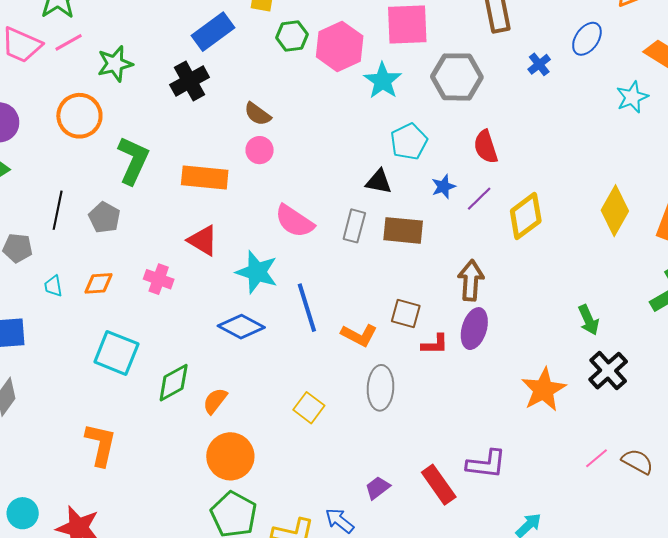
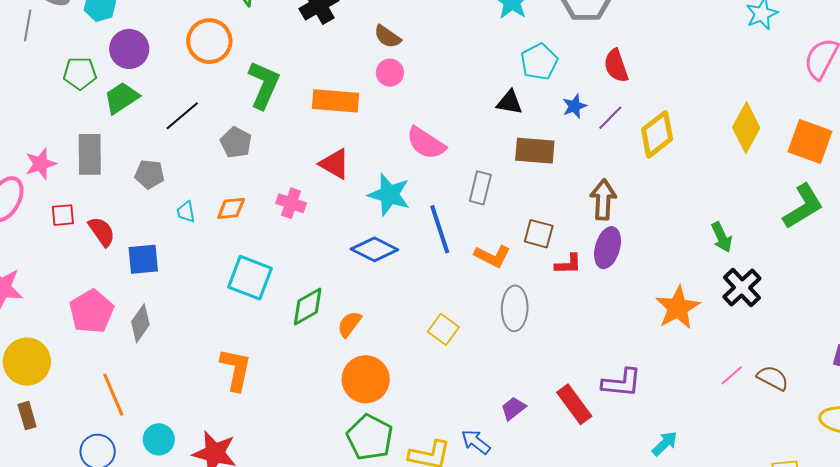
black line: (58, 210) -> (182, 116), moved, turned 39
gray rectangle: (354, 226) -> (480, 188), moved

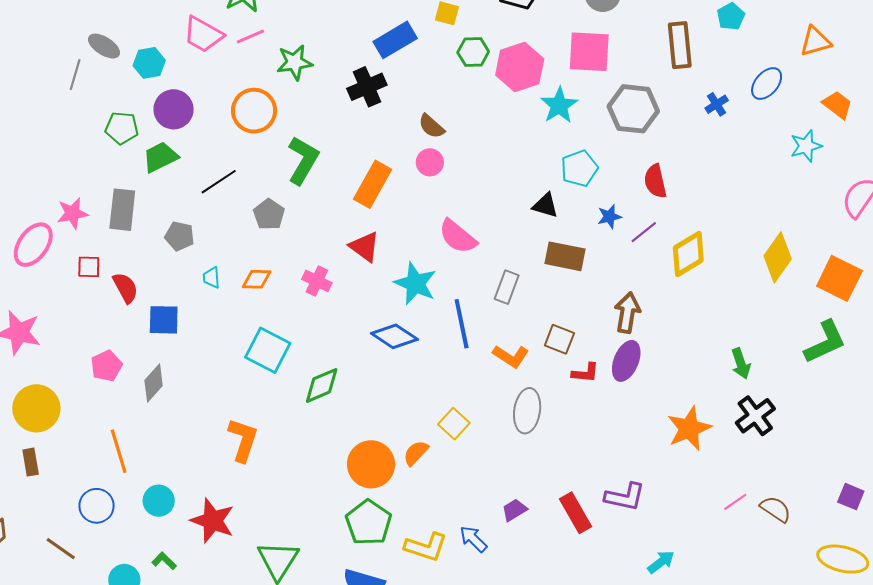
orange rectangle: (336, 101) -> (373, 184), turned -72
pink pentagon: (92, 311) -> (106, 366), size x0.7
orange semicircle: (349, 324) -> (416, 453), moved

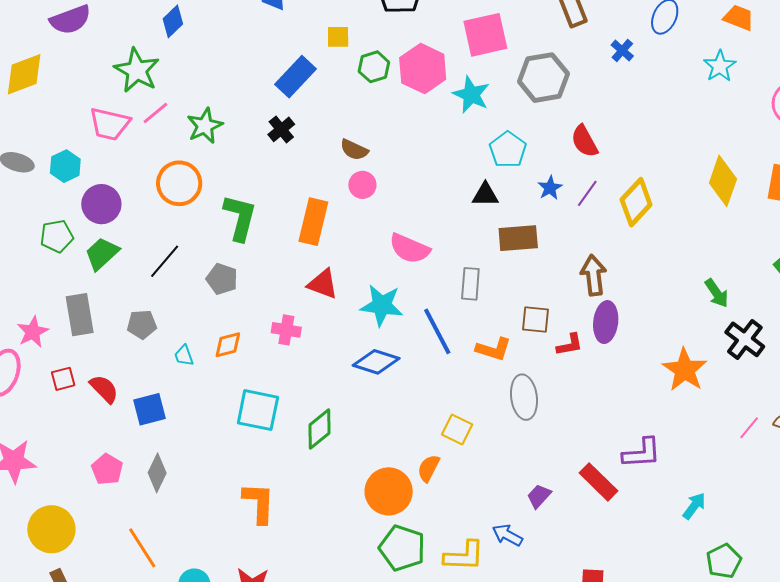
black cross: (367, 87) -> (281, 129), size x0.7

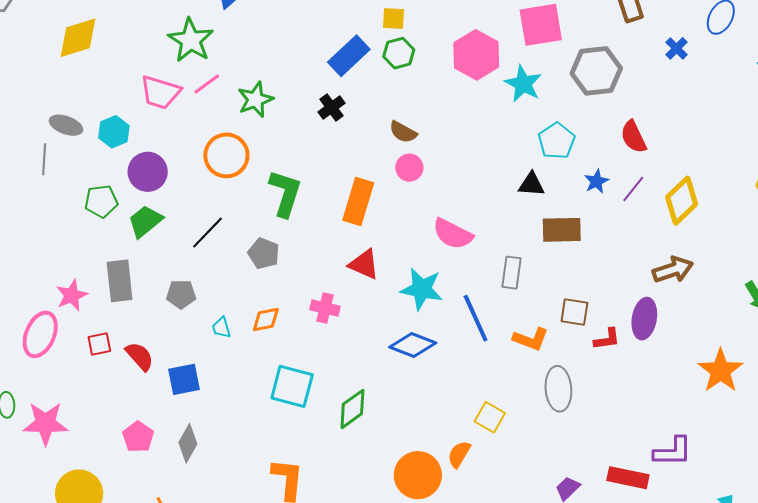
green hexagon: (374, 67) -> (399, 53), moved
brown arrow: (594, 275) -> (673, 270), moved, turned 75
red rectangle: (599, 482) -> (628, 478), turned -36

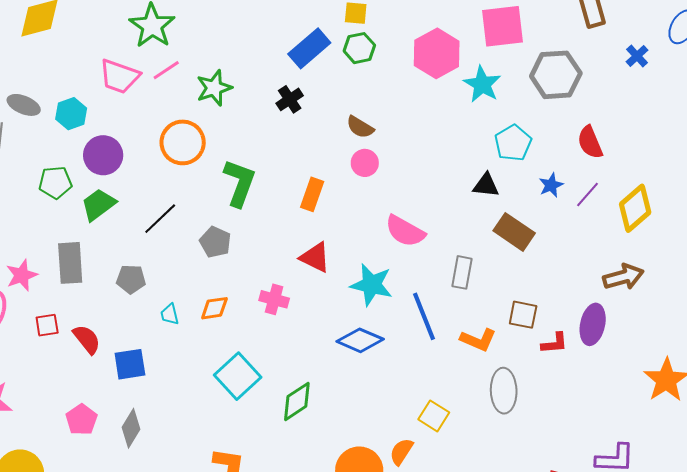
orange rectangle: (358, 201) -> (312, 194), size x0.7
brown rectangle: (562, 230) -> (514, 232), turned 33
cyan square: (292, 386) -> (238, 376), turned 30

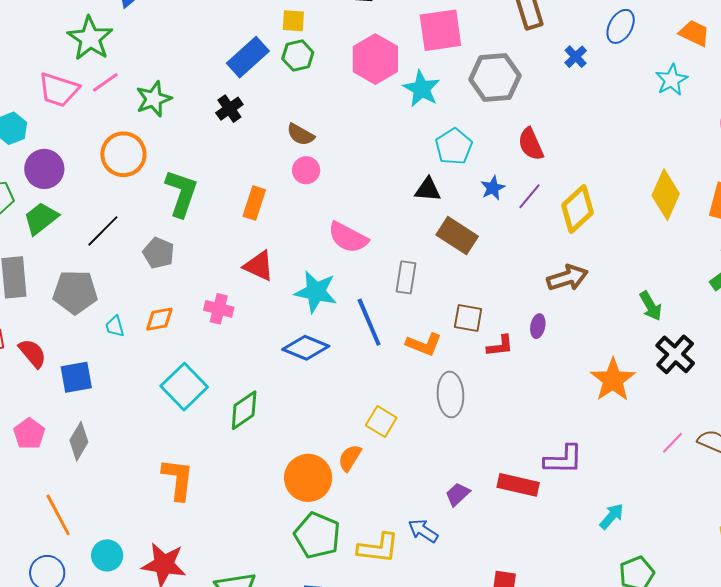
gray pentagon: (131, 279) -> (75, 292), size x1.5
purple ellipse: (593, 324) -> (538, 326), size x0.6

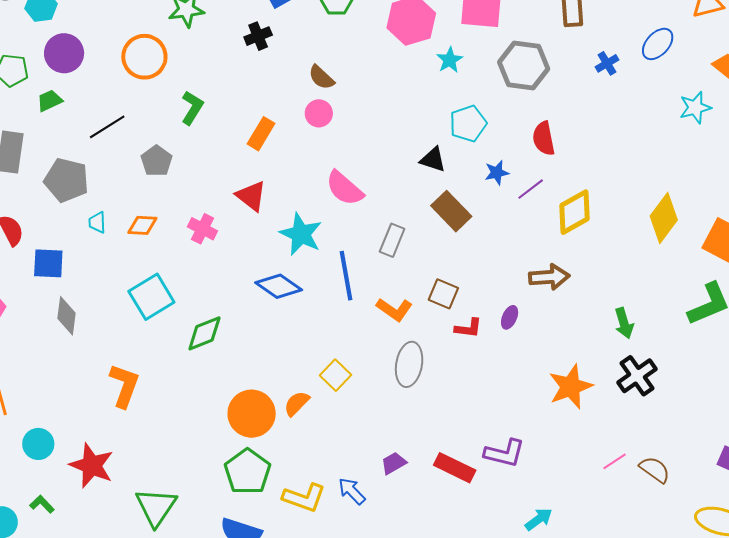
cyan star: (422, 89) -> (450, 60), size x0.7
green L-shape: (181, 193) -> (192, 108), size x0.7
green trapezoid: (41, 218) -> (50, 101), size x0.7
gray diamond: (79, 441) -> (66, 316), moved, turned -36

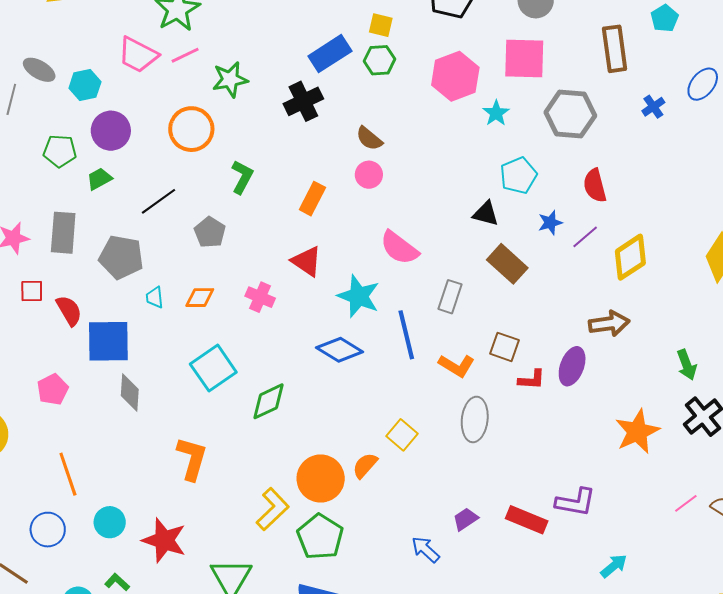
black cross: (258, 36) -> (303, 101), size x1.4
blue square: (48, 263) -> (108, 341), size x1.4
purple ellipse: (510, 317) -> (572, 366), size x1.6
yellow L-shape: (304, 498) -> (273, 509), moved, turned -60

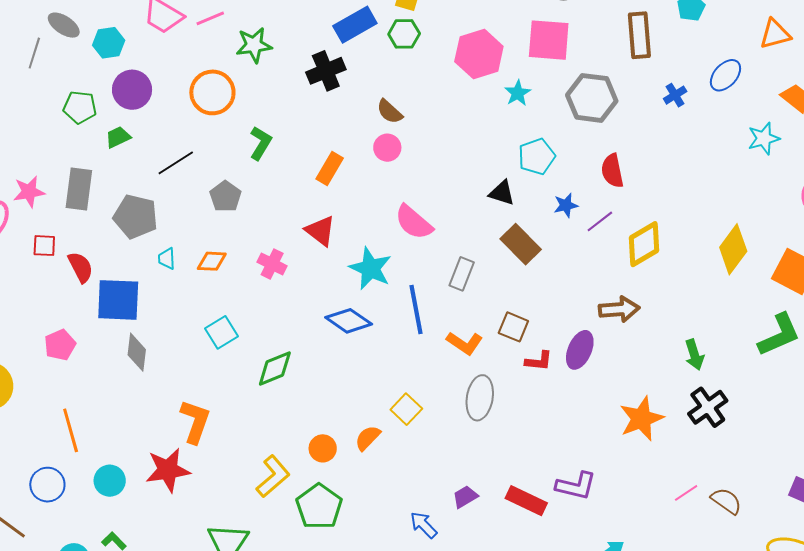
cyan square: (213, 368) -> (222, 332), size x0.7
orange circle: (321, 478) -> (323, 448), size x0.6
red star: (164, 540) -> (168, 470), moved, turned -30

